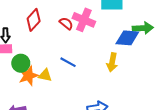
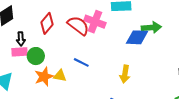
red semicircle: (66, 23) -> (78, 26), size x1.6
yellow arrow: (112, 62) -> (125, 74), moved
green circle: (21, 63) -> (36, 56), moved

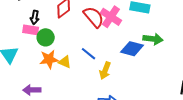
green arrow: (151, 28) -> (153, 39), moved
blue diamond: (137, 37) -> (132, 49), moved
yellow arrow: (125, 74) -> (105, 71), moved

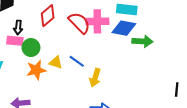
pink cross: (111, 17) -> (97, 21), turned -30
blue diamond: (132, 49) -> (124, 28), moved
yellow triangle: (65, 62) -> (56, 62), moved

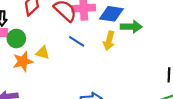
blue line: (77, 61) -> (77, 41), moved
yellow arrow: (95, 78) -> (109, 41), moved

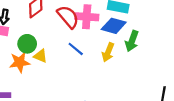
green arrow: (131, 27) -> (132, 41), turned 102
green circle: (16, 38) -> (27, 44), moved

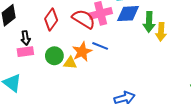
yellow arrow: (108, 52) -> (161, 32), moved
orange star: (20, 62) -> (82, 52), moved

